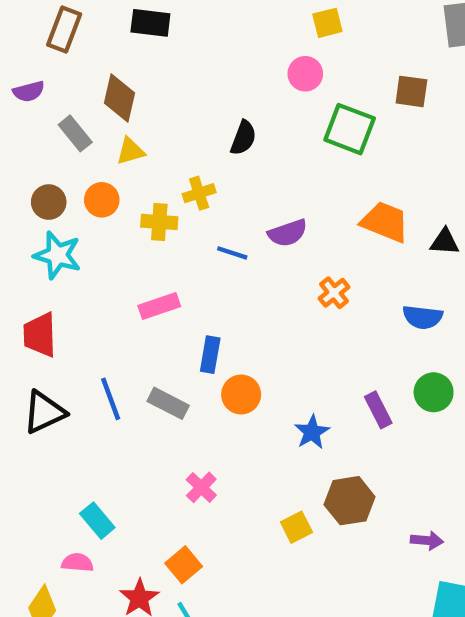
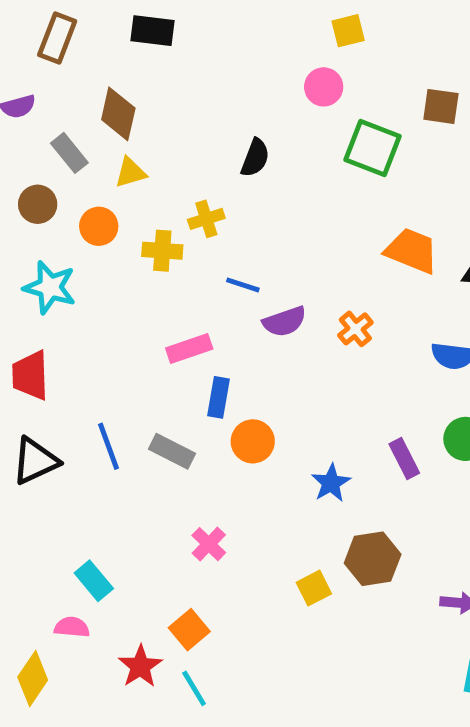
brown circle: (49, 202) -> (38, 204), moved
purple semicircle: (288, 233) -> (285, 322), moved
pink rectangle: (159, 306) -> (189, 348), moved

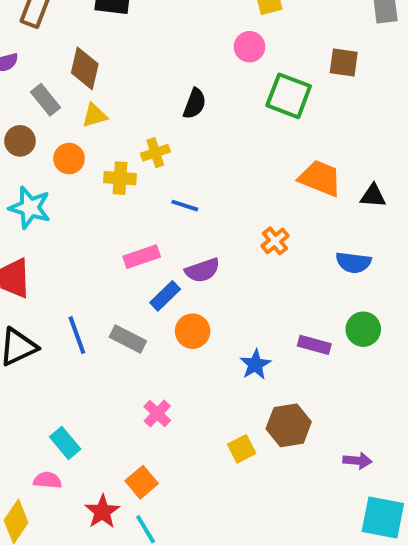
purple semicircle: (285, 322) -> (202, 270), moved
blue rectangle: (219, 397) -> (165, 296), turned 36
purple rectangle: (404, 458) -> (314, 345), turned -48

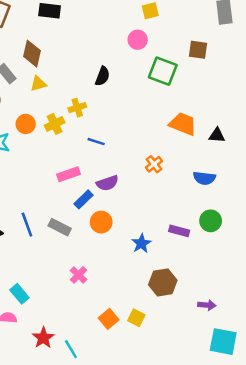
orange circle: (69, 159) -> (26, 124), moved
yellow cross: (120, 178) -> (55, 124), turned -30
yellow square: (242, 449) -> (136, 318), moved, turned -36
orange square: (142, 482) -> (109, 319), moved

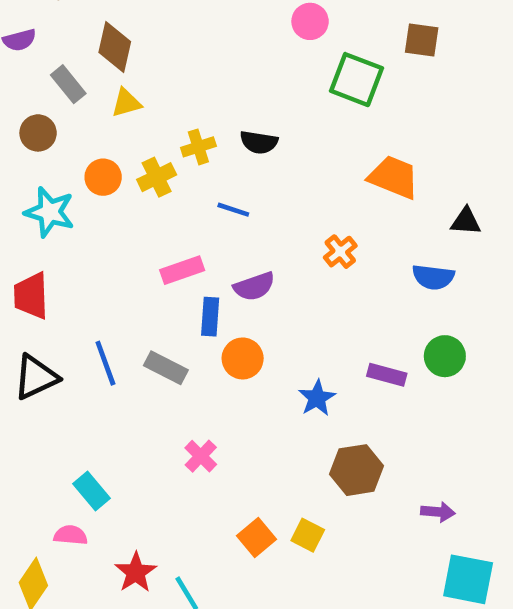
black semicircle: (102, 76) -> (259, 142), moved, turned 78
black triangle: (217, 135) -> (466, 221), moved
blue rectangle: (84, 199) -> (210, 317), turned -42

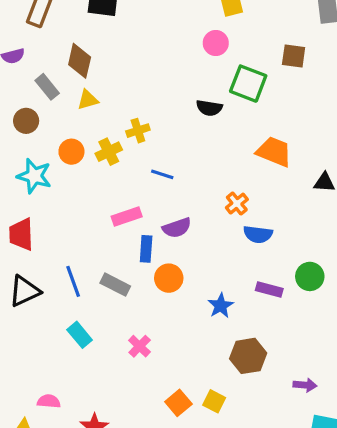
black semicircle: (259, 142) -> (209, 108), moved
blue semicircle: (433, 277) -> (258, 234), moved
cyan rectangle: (91, 491) -> (80, 335), moved

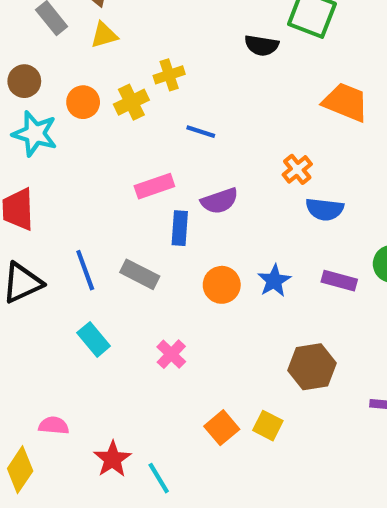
brown circle: (26, 121) -> (24, 81), moved
orange circle: (169, 278) -> (222, 285), moved
blue star: (221, 306) -> (274, 281), moved

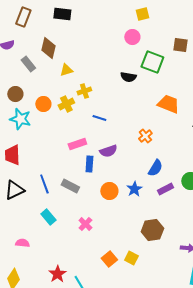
yellow triangle: (104, 35) -> (66, 70), moved
blue semicircle: (325, 209) -> (155, 168), moved, turned -66
purple rectangle: (339, 281) -> (165, 189), turned -42
pink semicircle: (54, 426) -> (22, 243), moved

